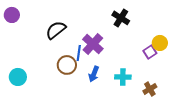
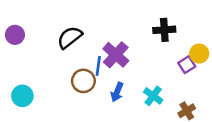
purple circle: (12, 15) -> (15, 35), moved
black cross: (121, 18) -> (164, 30), moved, turned -36
cyan cross: (123, 77) -> (153, 96), turned 35

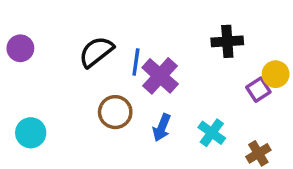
blue line: (98, 66) -> (136, 62), moved

